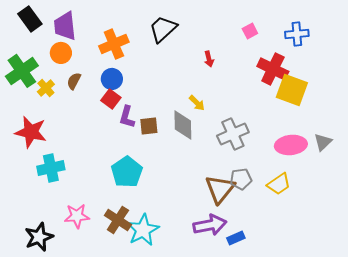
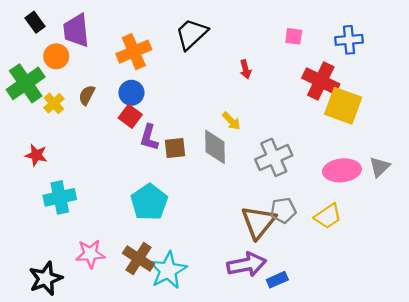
black rectangle: (30, 19) -> (35, 22), size x0.7
pink square: (250, 31) -> (294, 36), turned 35
orange circle: (61, 53) -> (56, 56), moved
red star: (31, 132) -> (36, 155), size x0.6

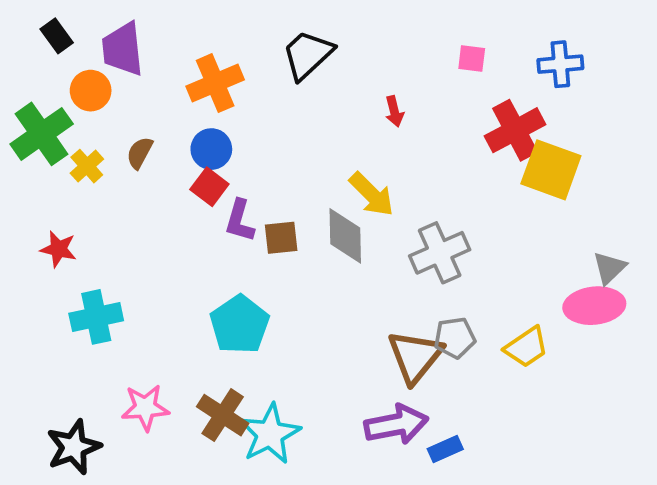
red cross: (321, 81) -> (515, 130), turned 36
yellow arrow: (231, 121) -> (372, 194), size x1.5
pink ellipse: (342, 170) -> (594, 306), moved

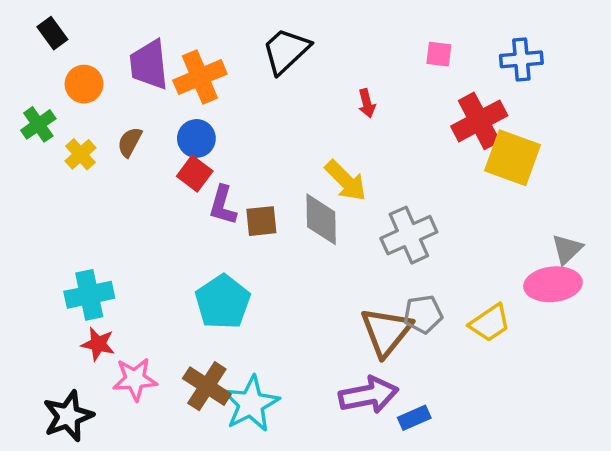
purple trapezoid: (123, 49) -> (149, 65), moved
green cross: (42, 134) -> (38, 124), size x0.6
red star: (58, 249) -> (98, 344), moved

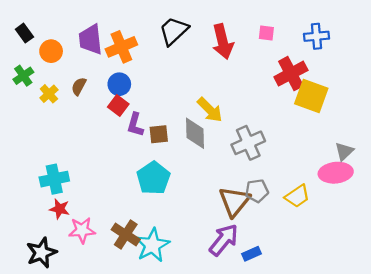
black rectangle: (52, 33) -> (24, 33), moved
red arrow: (367, 103) -> (223, 42), moved, size x2.0
cyan pentagon: (223, 302) -> (153, 178), moved
purple arrow: (369, 395) -> (224, 240), turned -40

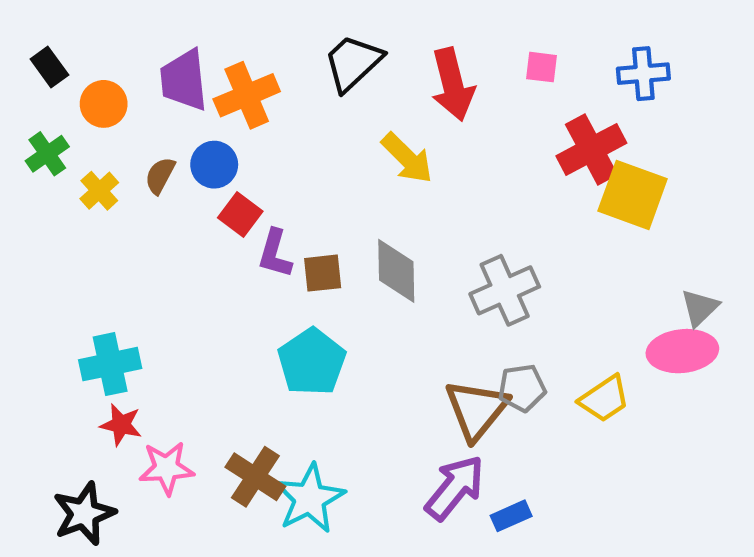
blue circle: (119, 84) -> (214, 165), moved
yellow arrow: (210, 110) -> (407, 158), moved

